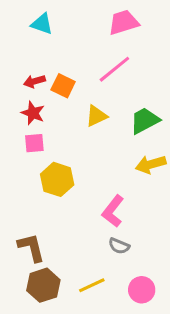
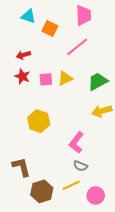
pink trapezoid: (124, 22) -> (83, 15), turned 105
orange square: (63, 86) -> (50, 29), moved
pink square: (34, 143) -> (46, 79), moved
brown hexagon: (43, 285) -> (42, 191), moved
yellow line: (92, 285) -> (71, 185), moved

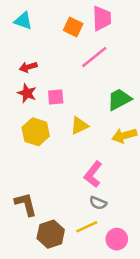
cyan triangle: (28, 16) -> (23, 21), moved
orange square: (50, 29) -> (73, 27), moved
yellow triangle: (65, 78) -> (79, 126), moved
yellow hexagon: (39, 121) -> (36, 132), moved

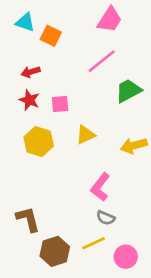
pink trapezoid: (102, 18) -> (110, 20), turned 35
orange square: (73, 27) -> (51, 36), moved
green trapezoid: (119, 99) -> (128, 91), moved

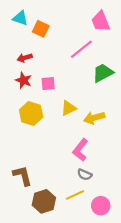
pink trapezoid: (110, 20) -> (101, 21), moved, turned 125
yellow arrow: (134, 146) -> (94, 118), moved

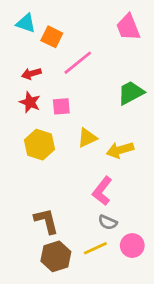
pink line: (81, 49) -> (78, 63), moved
brown L-shape: (22, 176) -> (46, 221), moved
pink circle: (101, 206) -> (132, 246), moved

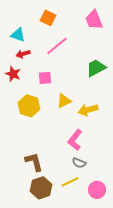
cyan triangle: (26, 23) -> (18, 35), moved
orange square: (52, 37) -> (48, 18), moved
red star: (30, 102) -> (13, 74), moved
pink circle: (132, 246) -> (97, 190), moved

